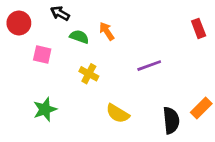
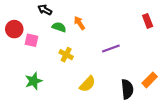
red circle: (19, 23) -> (14, 29), moved
yellow semicircle: (118, 114) -> (88, 84), turned -78

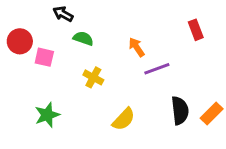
red rectangle: (148, 21) -> (196, 30), moved
orange arrow: (79, 23) -> (137, 47), moved
black semicircle: (127, 89) -> (180, 111), moved

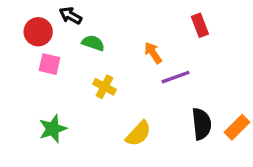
red rectangle: (196, 30) -> (200, 25), moved
red circle: (20, 41) -> (38, 32), moved

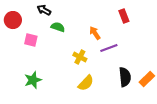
red circle: (38, 32) -> (13, 20), moved
yellow cross: (104, 87) -> (80, 57), moved

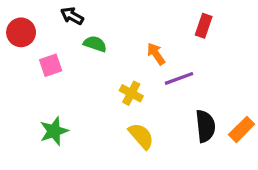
red rectangle: (124, 16) -> (204, 26), turned 40
pink square: (31, 40) -> (51, 65), turned -32
yellow semicircle: (86, 83) -> (141, 136), turned -84

